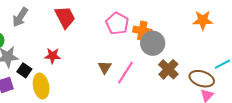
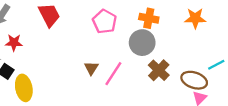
orange cross: (142, 31) -> (149, 18), moved
red star: (53, 56) -> (14, 43), moved

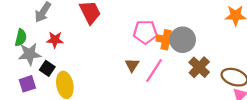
orange cross: (149, 18) -> (166, 40), moved
pink pentagon: (105, 22) -> (145, 32), moved, turned -30

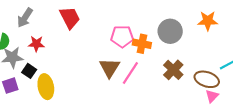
gray circle: (183, 40) -> (170, 31), moved
brown triangle: (132, 65) -> (110, 68), size x1.5

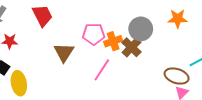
orange cross: (142, 44) -> (113, 41), turned -30
brown triangle: (110, 68) -> (64, 52), moved
brown cross: (173, 70) -> (132, 47), moved

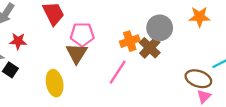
pink pentagon: (94, 34) -> (82, 34), moved
yellow ellipse: (19, 83) -> (55, 83), moved

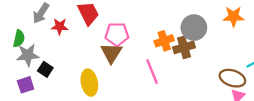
red star: (18, 41) -> (60, 26), moved
brown cross: (150, 48) -> (184, 47), turned 30
pink line: (118, 72) -> (152, 72), turned -55

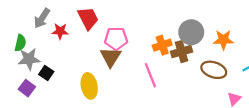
orange star: (234, 17) -> (223, 40), moved
brown ellipse: (232, 78) -> (214, 70), moved
purple square: (26, 85) -> (27, 88), turned -35

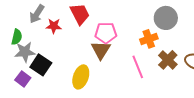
gray circle: (191, 32) -> (166, 18), moved
brown cross: (182, 52) -> (168, 60), moved, turned -30
black square: (46, 73) -> (41, 65), size x1.5
yellow ellipse: (89, 86) -> (81, 77), turned 30

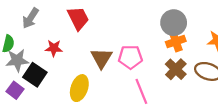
red star: (54, 26) -> (54, 48), moved
pink pentagon: (106, 33) -> (130, 57), moved
orange cross: (149, 39) -> (176, 41), moved
pink line: (138, 67) -> (141, 91), moved

